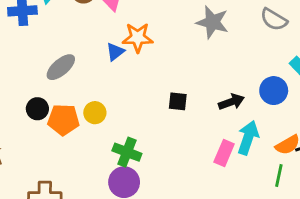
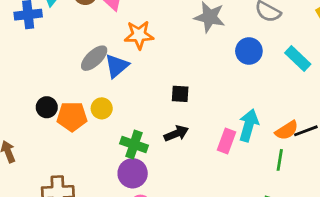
blue triangle: (115, 52) -> (117, 66), moved, size x1.4
gray ellipse: (61, 67) -> (94, 58), moved
blue circle: (274, 91) -> (249, 51), moved
black arrow: (231, 102) -> (176, 133), moved

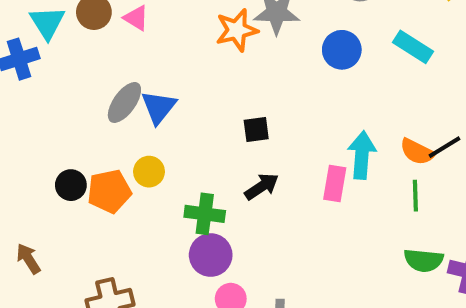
orange star: (139, 35) -> (237, 30), moved
orange semicircle: (287, 130) -> (417, 152), turned 70

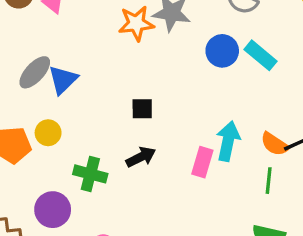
cyan rectangle: (413, 47) -> (260, 55), moved
purple circle: (211, 255) -> (53, 210), moved

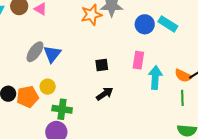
pink rectangle: (202, 162) -> (138, 60), moved
green cross: (90, 174) -> (62, 109), moved

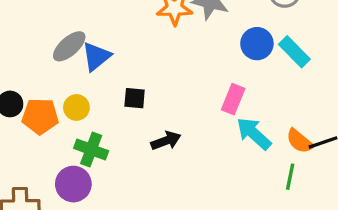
black square: (102, 65) -> (135, 98), moved
cyan arrow: (155, 78) -> (254, 134), turned -65

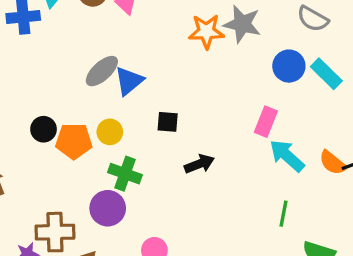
green line: (290, 177) -> (284, 214), moved

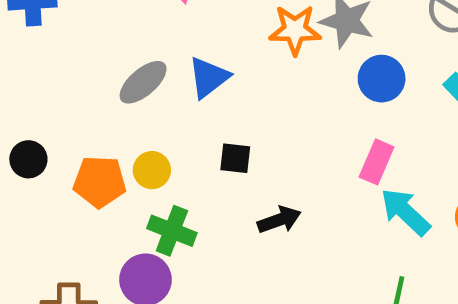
blue circle: (289, 66) -> (382, 79), moved
blue triangle: (129, 81) -> (209, 77), moved
black circle: (44, 129) -> (28, 159), moved

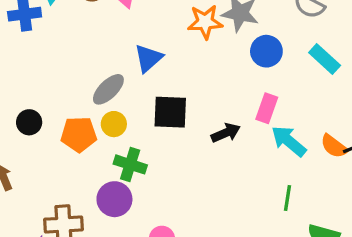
gray ellipse: (143, 82) -> (108, 89), moved
black square: (235, 158) -> (170, 112), size x1.6
black arrow: (279, 220) -> (226, 133), moved

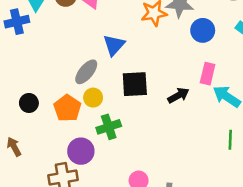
orange pentagon: (79, 134) -> (67, 108), turned -30
green cross: (130, 164) -> (109, 127), turned -30
purple circle: (114, 199) -> (81, 151), moved

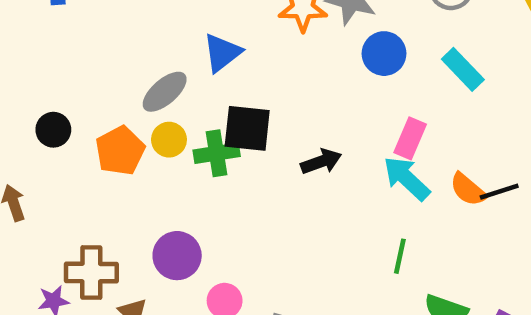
pink rectangle: (208, 74) -> (410, 138), moved
green cross: (109, 127) -> (217, 153), moved
purple circle: (81, 151) -> (177, 256), moved

